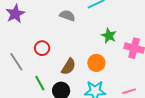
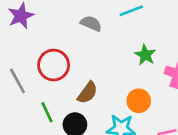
red circle: (42, 48) -> (54, 65), size x1.5
orange circle: (96, 63) -> (139, 101), moved

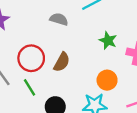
brown semicircle: (87, 93) -> (62, 62), moved
green line: (47, 112) -> (30, 87), moved

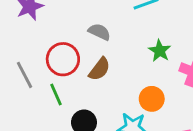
gray semicircle: (59, 19) -> (99, 32), moved

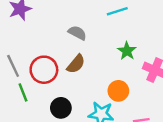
red circle: (63, 59) -> (44, 70), moved
green line: (56, 95) -> (23, 92), moved

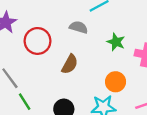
gray semicircle: (77, 33) -> (79, 27), moved
red circle: (44, 70) -> (38, 41), moved

